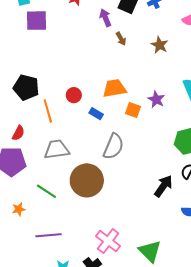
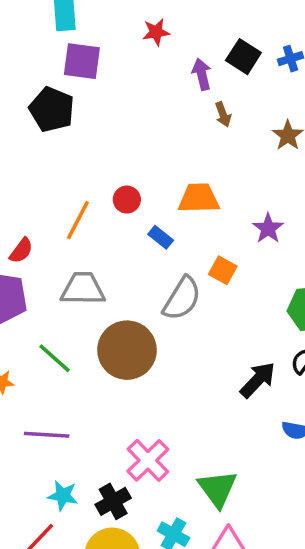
black pentagon: (26, 87) -> (52, 109), moved
orange square: (133, 110) -> (223, 270), moved
orange line: (48, 111) -> (78, 220), turned 35

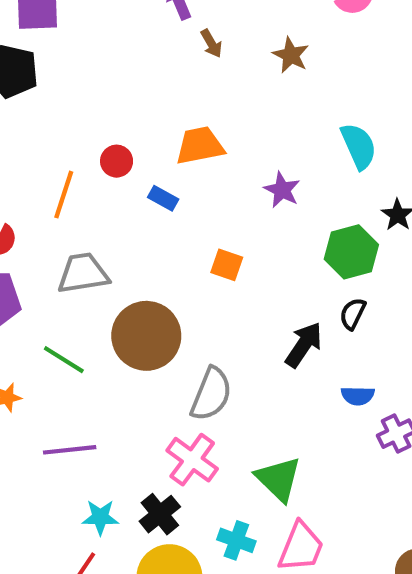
purple star: (268, 228) -> (282, 190), moved
orange square: (223, 270) -> (227, 265), moved
gray semicircle: (182, 299) -> (211, 394), moved

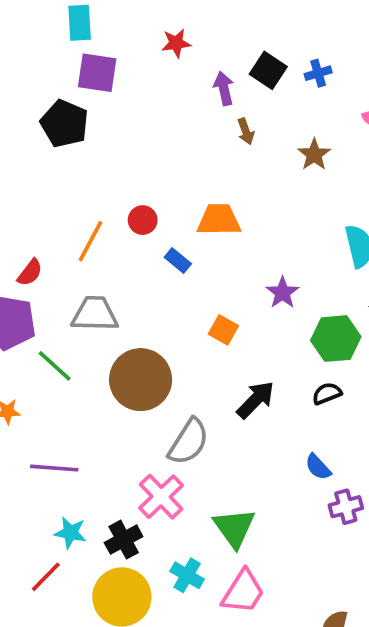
purple star: (282, 190) -> (283, 293), moved
black semicircle: (353, 314) -> (327, 393), turned 32
black arrow: (304, 345) -> (256, 400), moved
green line: (64, 360) -> (55, 366), moved
blue semicircle: (358, 396) -> (318, 467), turned 36

